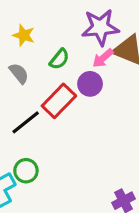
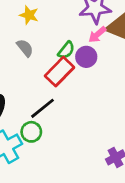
green semicircle: (59, 59) -> (66, 50), moved
black line: (26, 122) -> (43, 108), moved

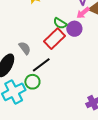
gray semicircle: (25, 48) -> (25, 48), moved
green semicircle: (66, 50) -> (60, 23), turned 80

